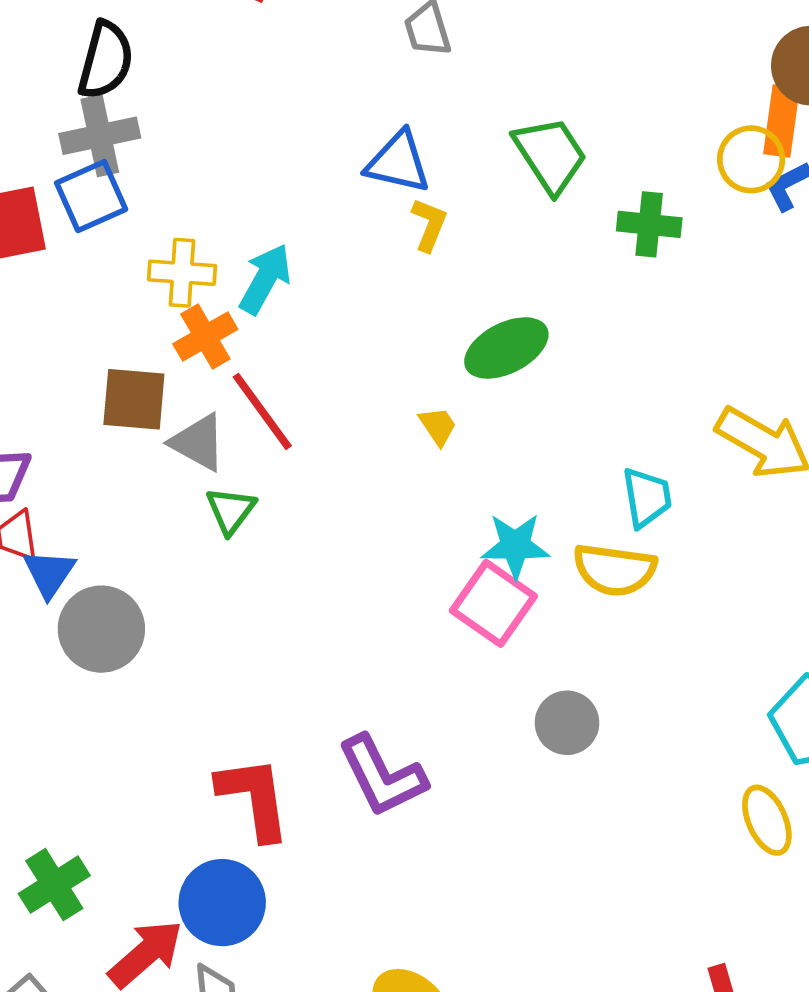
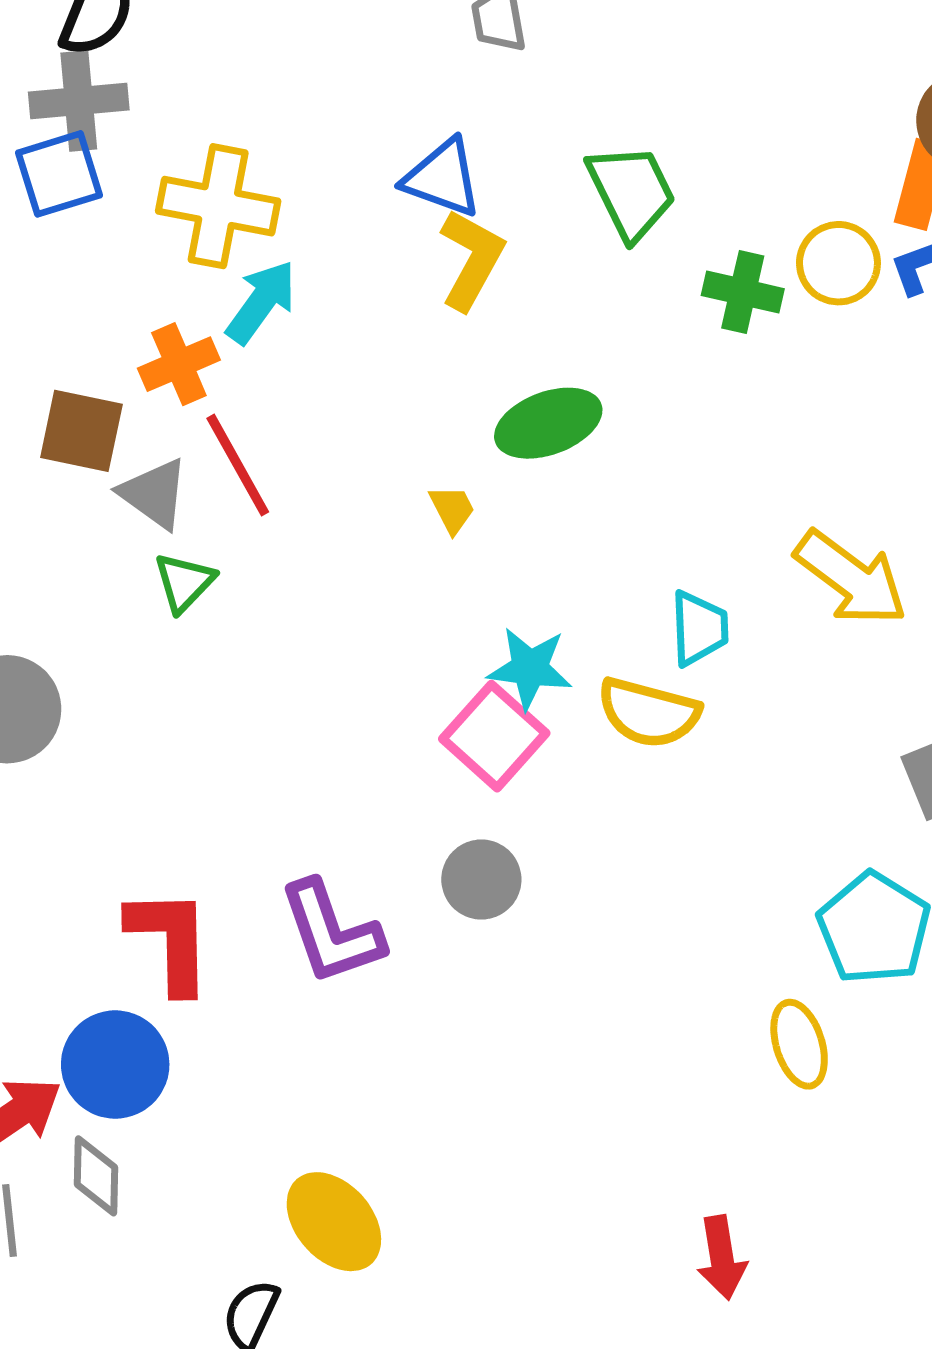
yellow circle: (751, 159) -> (838, 263), moved
yellow L-shape: (429, 225) -> (471, 259), size x1.5
yellow cross: (182, 273) -> (218, 206), moved, size x1.4
gray circle: (567, 723) -> (481, 879), moved

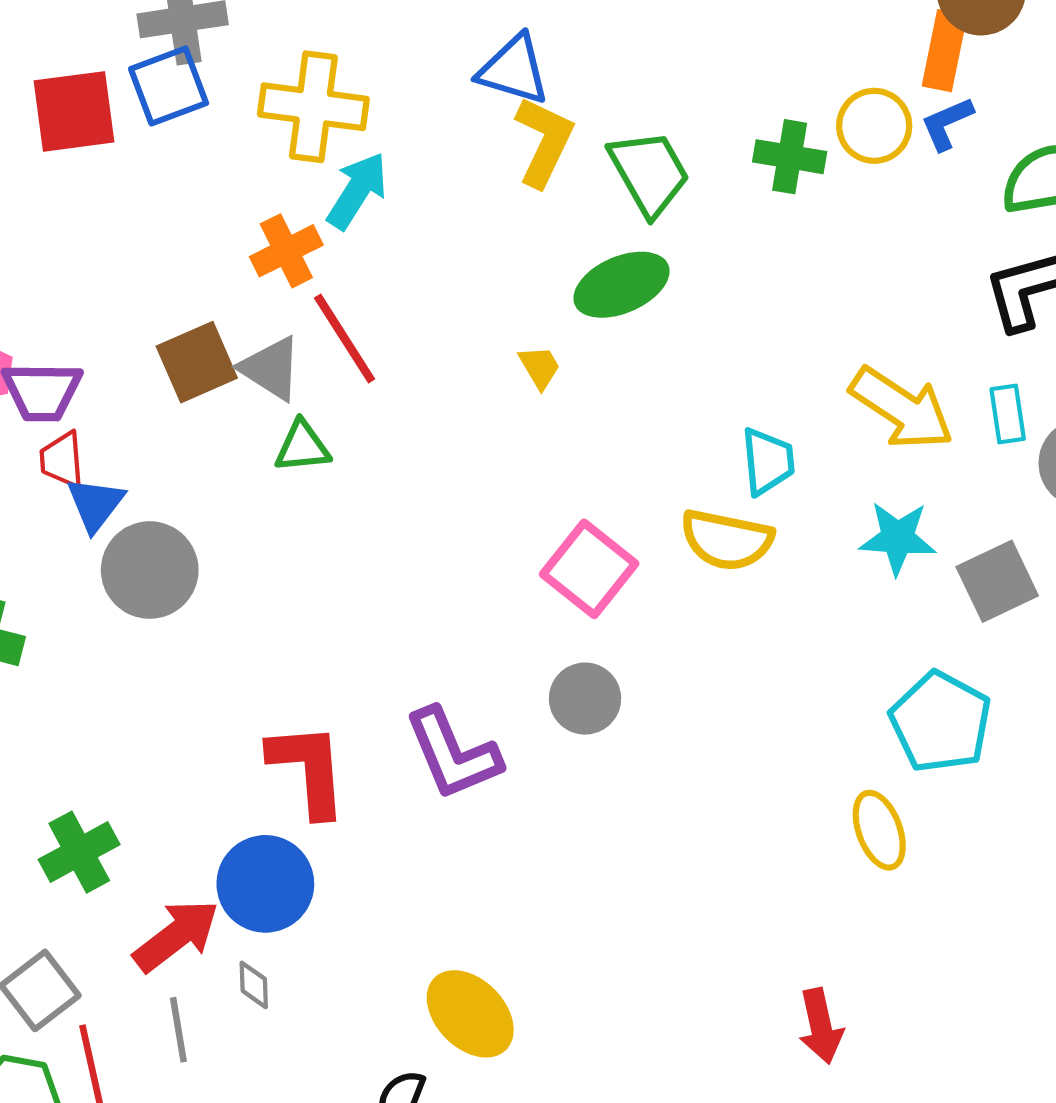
green trapezoid: (631, 192) -> (649, 173), moved
brown square: (81, 431) -> (197, 362), moved, turned -32
green triangle: (184, 582) -> (302, 447), turned 44
cyan star: (530, 668) -> (898, 538), moved
gray diamond: (96, 1176) -> (254, 985), size x0.7

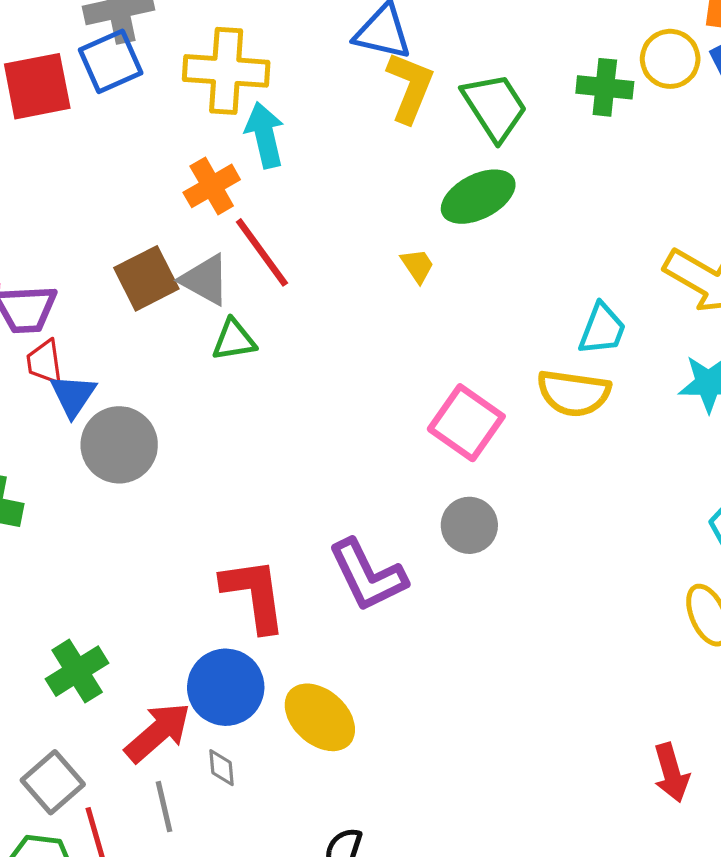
cyan arrow: (357, 191) -> (265, 135), turned -42
cyan trapezoid: (768, 461) -> (602, 329), turned 30
yellow ellipse: (470, 1014) -> (320, 717), moved

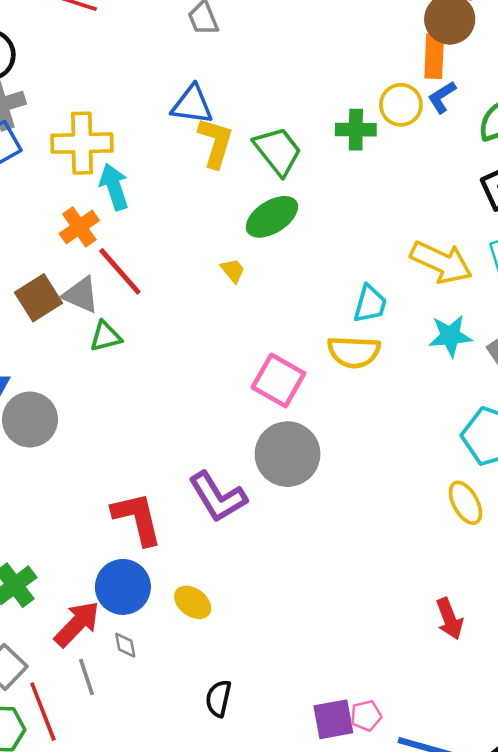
gray circle: (469, 525) -> (288, 454), size x1.6
yellow ellipse: (320, 717) -> (193, 602), size x0.7

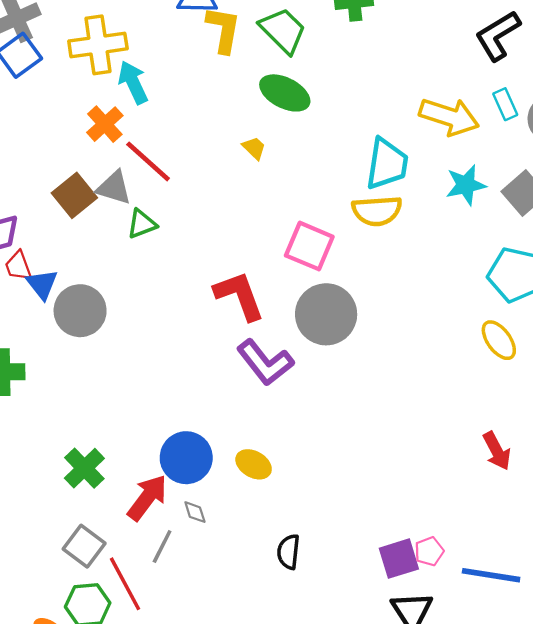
green ellipse: (272, 217) -> (285, 93), turned 66
cyan trapezoid: (370, 304) -> (387, 164), size x1.4
red L-shape: (137, 518) -> (239, 296), moved
gray line: (86, 677) -> (162, 546), turned 52

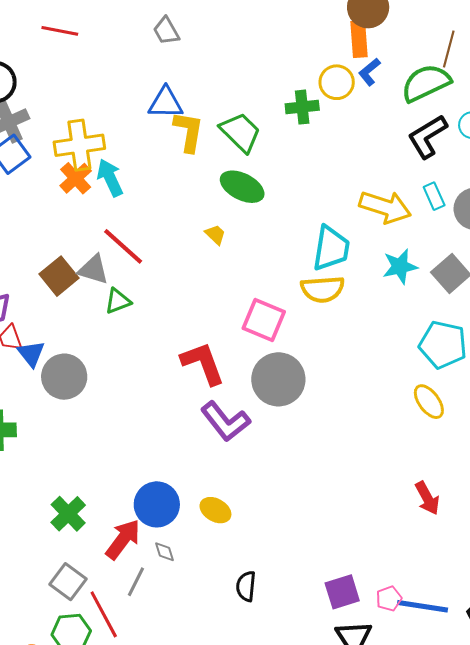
orange cross: (105, 124) -> (76, 178), moved
pink pentagon: (429, 551) -> (389, 599), moved

